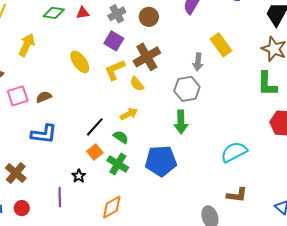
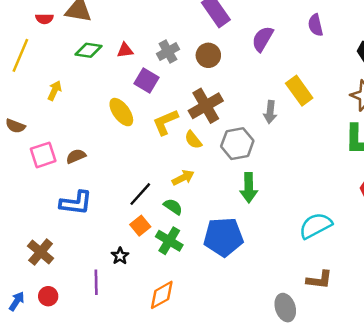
purple square: (114, 41) -> (147, 81), moved
yellow arrow: (27, 45) -> (54, 91), size x0.7
gray hexagon: (187, 89) -> (237, 144), moved

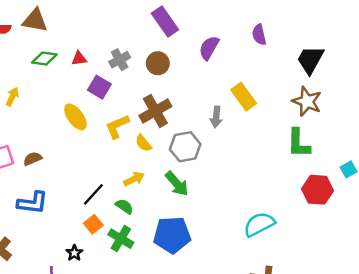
green arrow: (249, 188) -> (177, 184), moved, turned -40

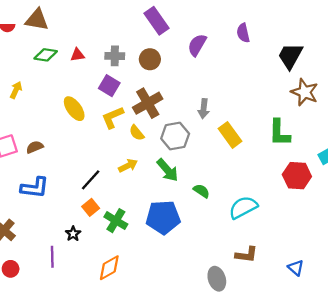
gray cross: (120, 60) -> (115, 56), turned 30
purple square: (99, 87) -> (109, 86), moved
yellow rectangle: (244, 97) -> (230, 135), moved
brown star: (307, 101) -> (305, 92), moved
green semicircle: (124, 206) -> (201, 191), moved

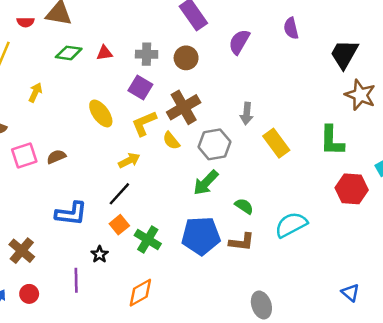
yellow arrow: (128, 166) -> (129, 160), moved
green arrow: (167, 170) -> (206, 183), turned 85
blue L-shape: (35, 188) -> (71, 214), moved
brown L-shape: (246, 255) -> (242, 242), moved

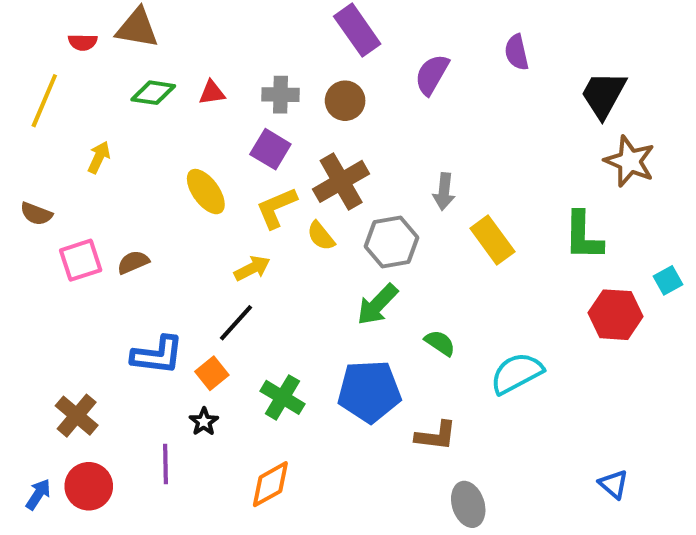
orange square: (119, 225) -> (212, 373), moved
brown L-shape: (242, 242) -> (436, 436), moved
red circle: (29, 294) -> (89, 486), size x1.5

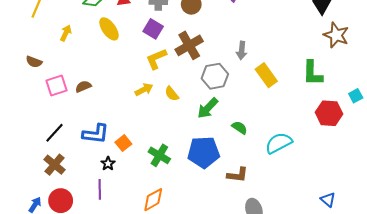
yellow ellipse: (206, 192) -> (109, 29), moved
yellow semicircle: (321, 236) -> (172, 94), moved
black line: (236, 323) -> (54, 133), moved
black star: (204, 422) -> (108, 164), moved

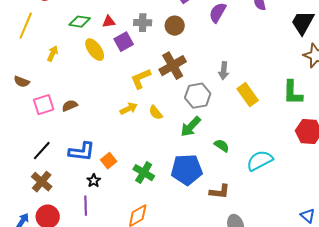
purple square: (153, 29) -> (124, 42), moved, turned 30

